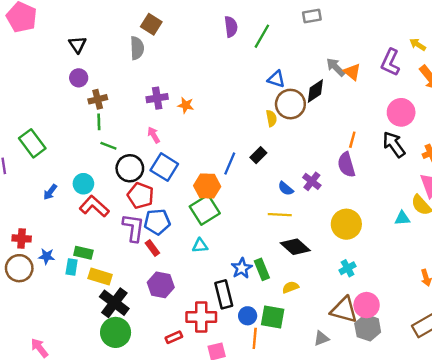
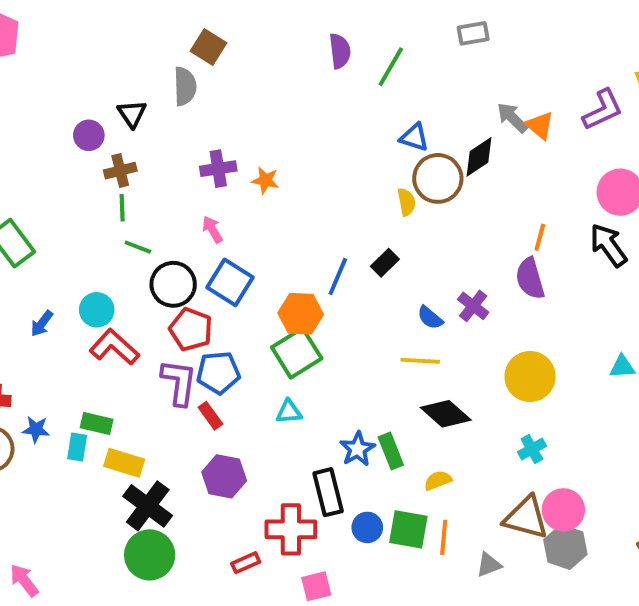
black triangle: (77, 45) -> (132, 114), moved
purple L-shape: (390, 62) -> (603, 110), turned -140
orange line: (255, 338) -> (444, 537), moved

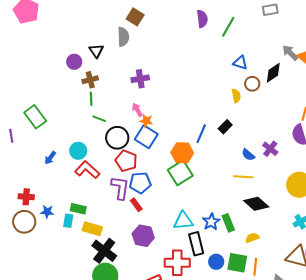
brown circle: (438, 178) -> (252, 84), size x0.6
orange star: (265, 180) -> (146, 121), moved
cyan triangle: (289, 412) -> (183, 221), moved, size x1.5

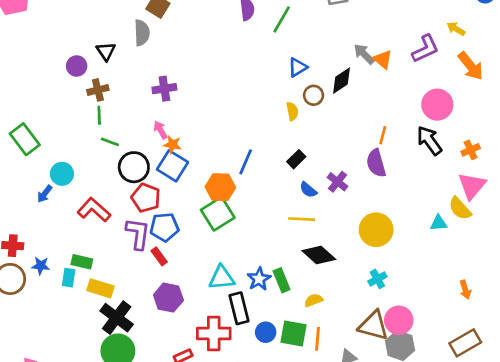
blue triangle: (240, 63) -> (298, 67), turned -49
black rectangle: (225, 127) -> (296, 159), moved
cyan circle: (78, 151) -> (62, 174), moved

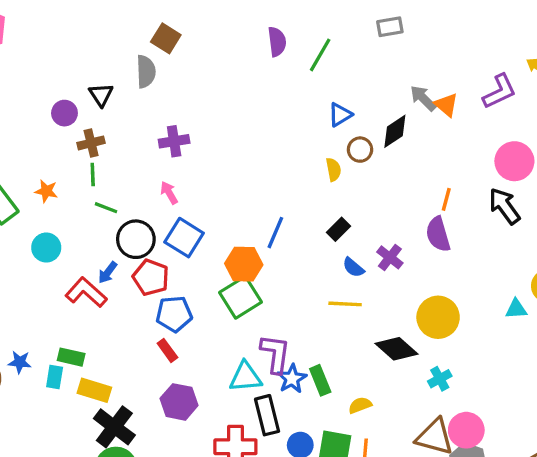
orange star: (172, 145) -> (46, 191), moved
blue arrow: (45, 194) -> (108, 272), moved
purple L-shape: (138, 234) -> (275, 354), moved
black diamond: (319, 255) -> (397, 349), moved

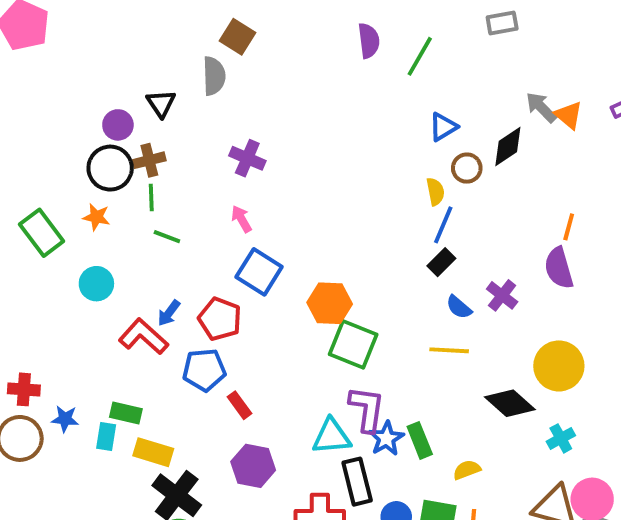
purple cross: (174, 141) -> (247, 158), turned 32
blue line: (275, 233) -> (443, 225), moved
black circle: (136, 239) -> (110, 168), moved
green square: (240, 297) -> (353, 344), moved, turned -36
blue pentagon: (174, 314) -> (204, 370), moved

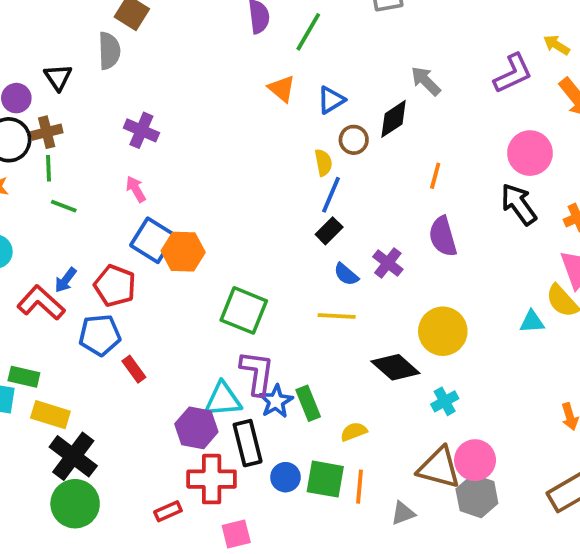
orange triangle: (569, 115) -> (282, 89), moved
orange line: (569, 227) -> (435, 176), moved
orange hexagon: (330, 303) -> (183, 252), moved
purple hexagon: (253, 466) -> (196, 428), moved

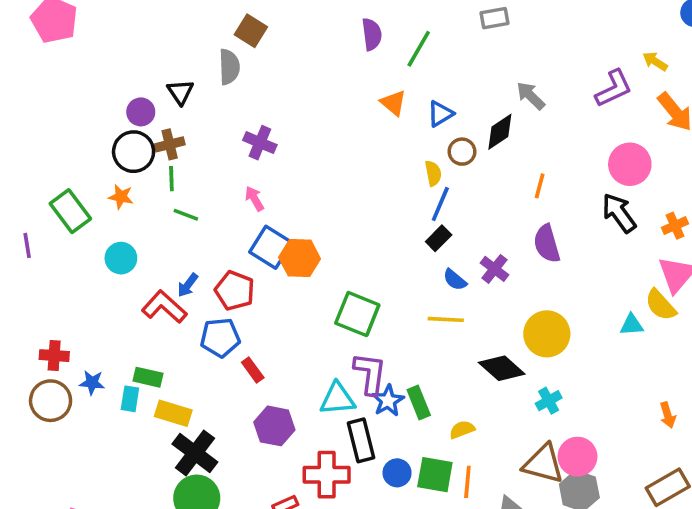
purple hexagon: (196, 428) -> (274, 426), moved

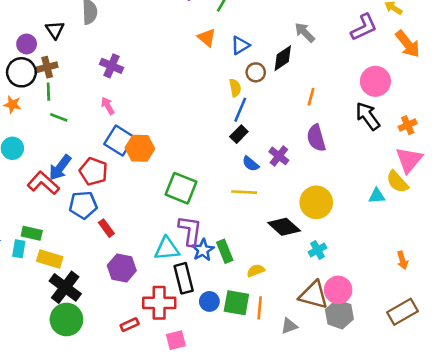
blue arrow: (188, 285) -> (60, 168), size x1.5

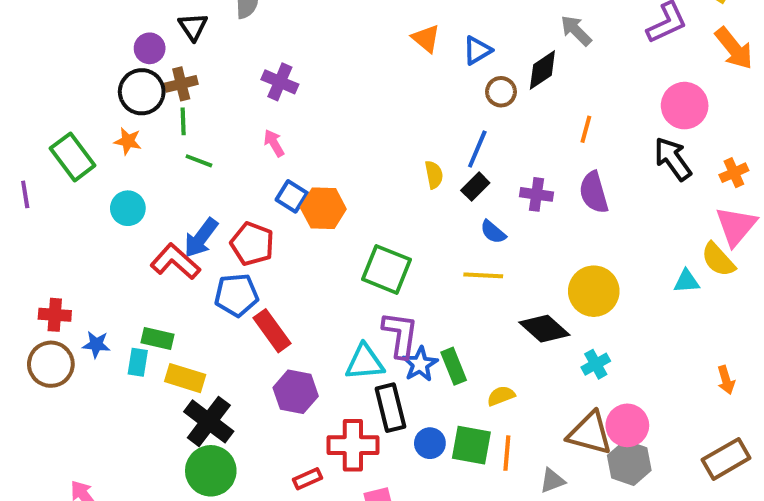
yellow semicircle: (235, 88) -> (434, 175), moved
blue square: (119, 141) -> (292, 196), size x0.7
purple cross: (279, 156) -> (537, 194), moved, turned -30
red rectangle: (106, 228) -> (272, 331), size x1.5

